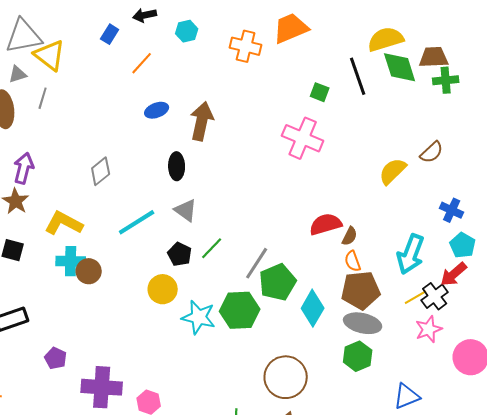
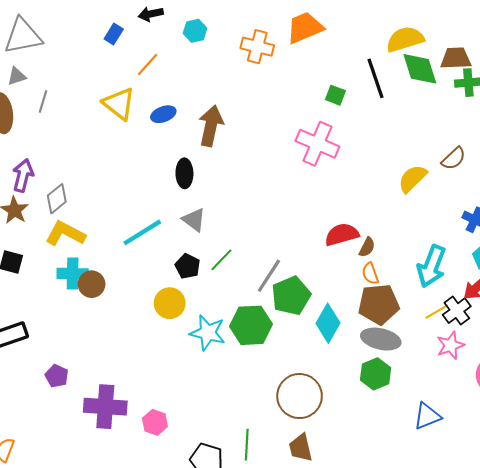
yellow triangle: (50, 55) -> (119, 104), moved
gray diamond: (101, 171) -> (57, 199), moved

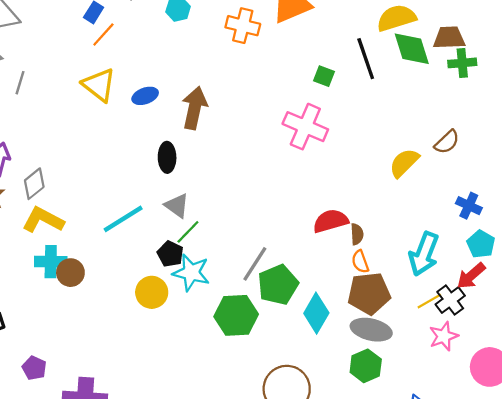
orange line: (148, 65) -> (103, 34), moved
brown semicircle: (367, 247) -> (357, 234), turned -30
green line: (221, 260) -> (188, 232), moved
cyan star: (208, 333) -> (191, 273), moved

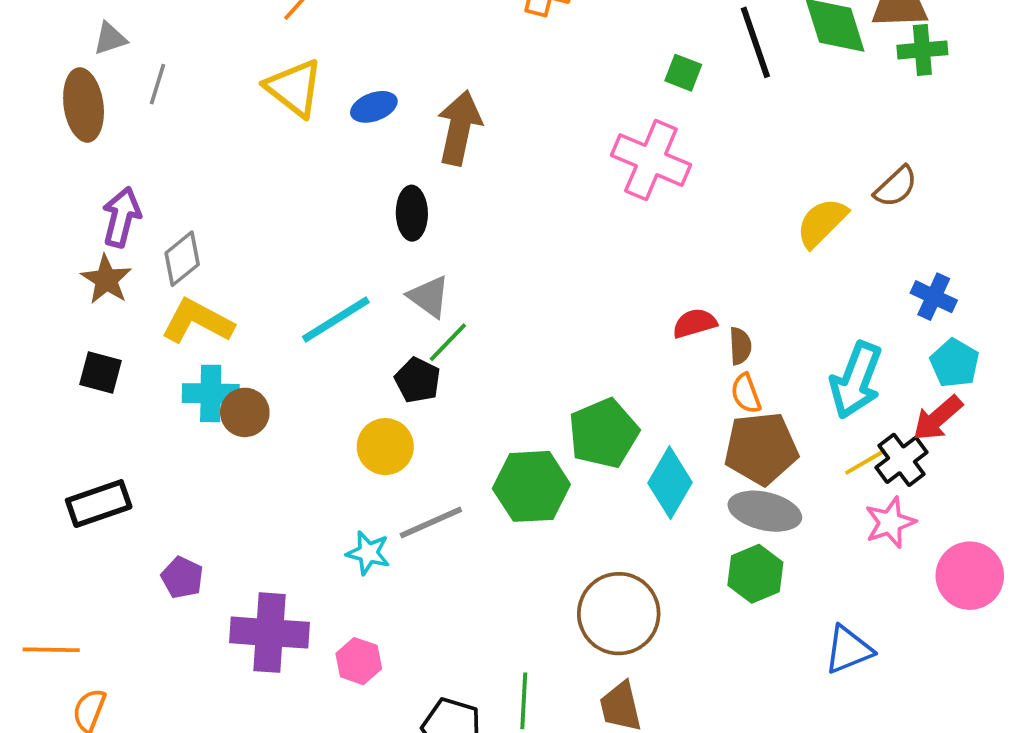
red semicircle: (331, 221) -> (695, 323), size x0.7
gray line: (255, 264) -> (431, 523), moved, turned 33
cyan star: (191, 273) -> (368, 553), moved, size x0.7

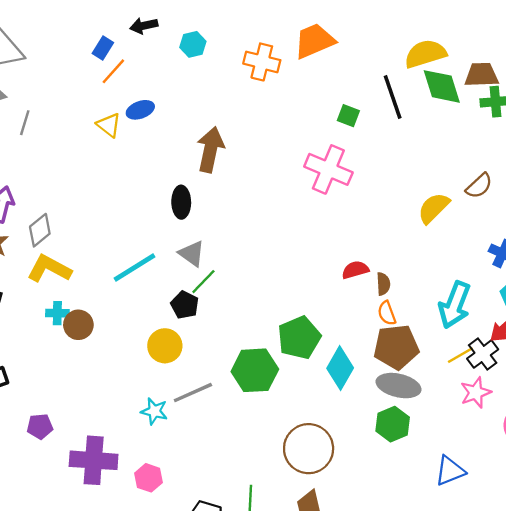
yellow triangle: (294, 88) -> (109, 125), size x0.7
blue ellipse: (374, 107) -> (140, 110), moved
cyan cross: (211, 393) -> (57, 313), size x0.7
purple pentagon: (182, 578) -> (40, 426), turned -30

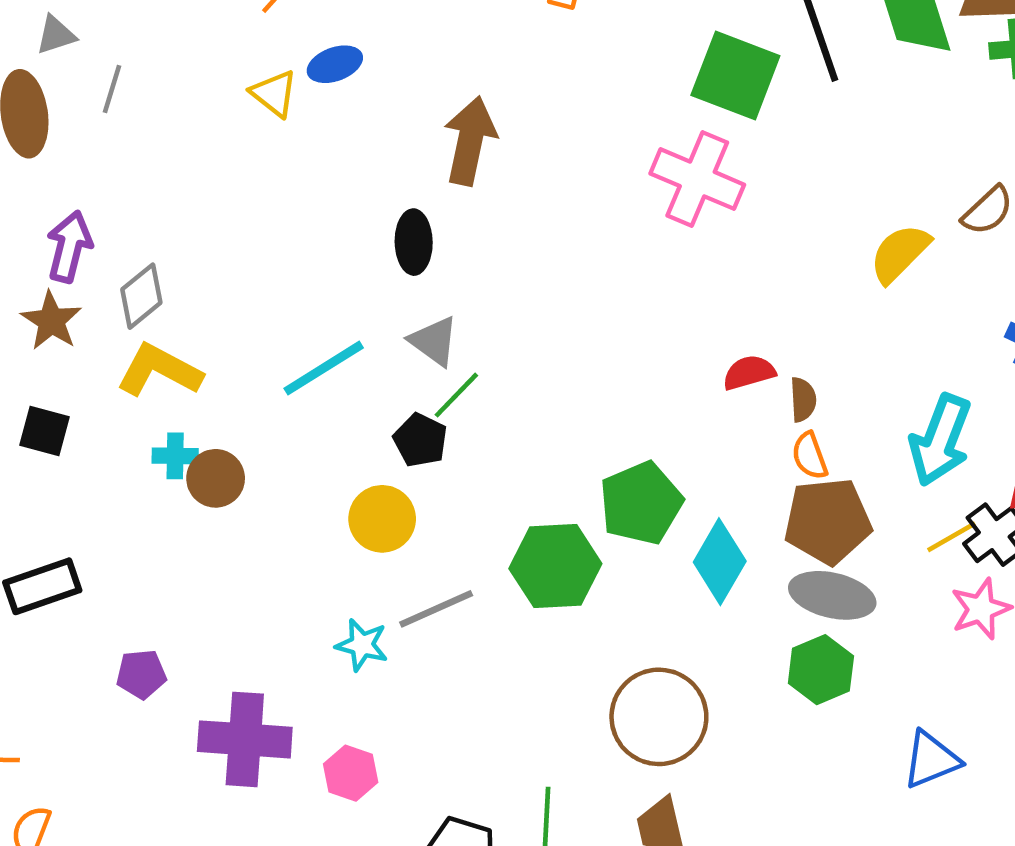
green square: (348, 116) -> (735, 76), size x2.0

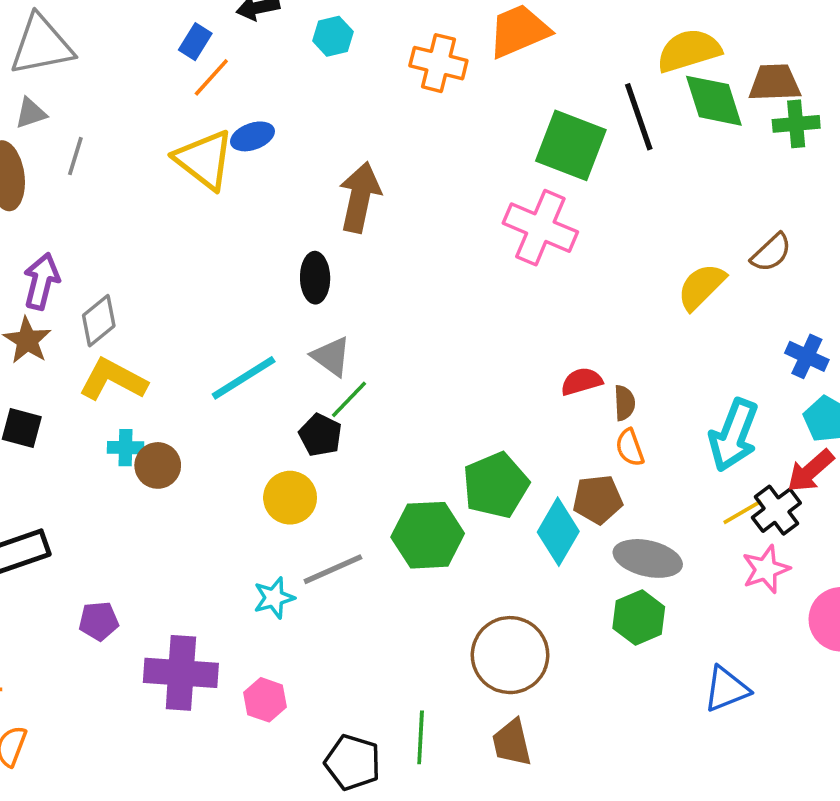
yellow triangle: (274, 94) -> (204, 160), size x1.6
brown pentagon: (828, 521) -> (598, 499), moved, size x0.7
cyan star: (362, 645) -> (274, 598), turned -30

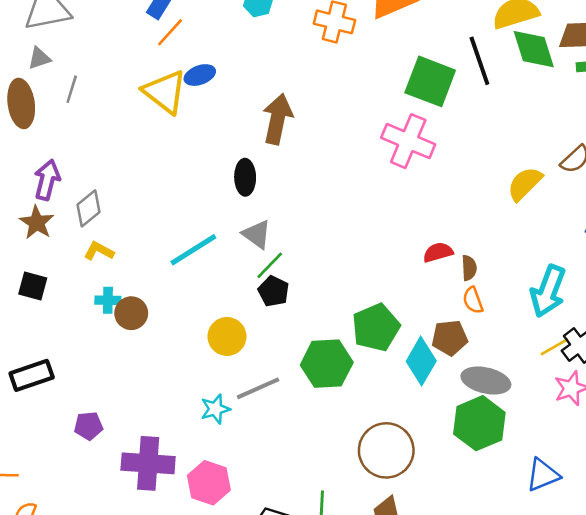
yellow L-shape: (113, 380) -> (99, 251), size x0.6
black pentagon: (320, 435) -> (274, 291), moved
green hexagon: (639, 617) -> (479, 423), size x1.4
pink hexagon: (265, 700) -> (209, 483), size x1.4

